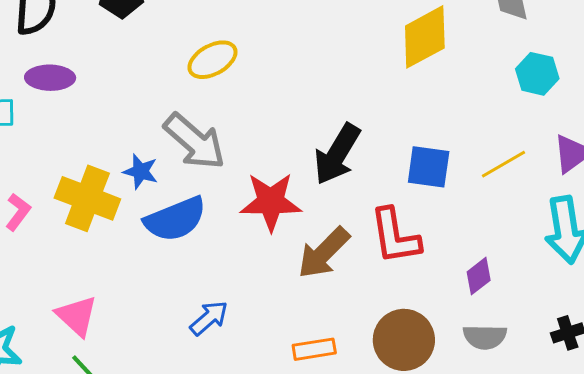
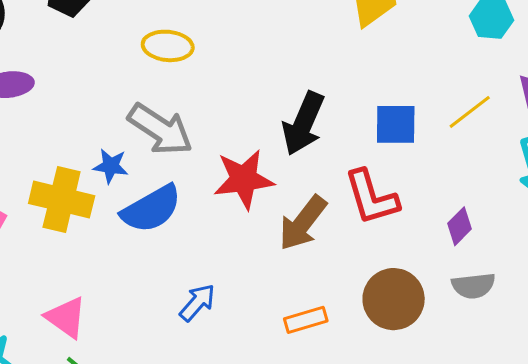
yellow ellipse: (212, 60) -> (168, 46), turned 42

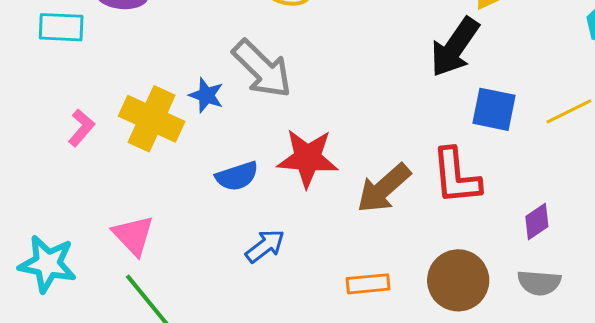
black arrow: (303, 124) -> (455, 47), moved
red star: (244, 179) -> (308, 158), moved
blue semicircle: (151, 209) -> (237, 176), moved, size x0.7

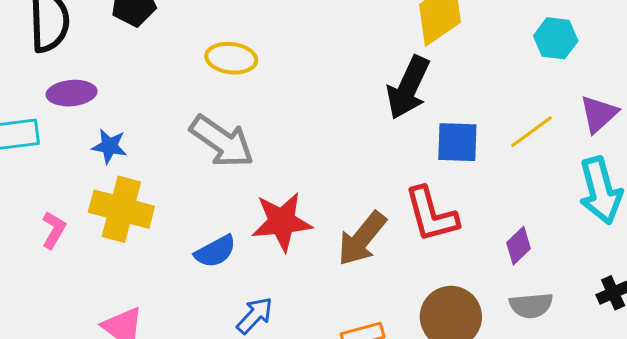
blue star: (206, 95) -> (109, 146), moved

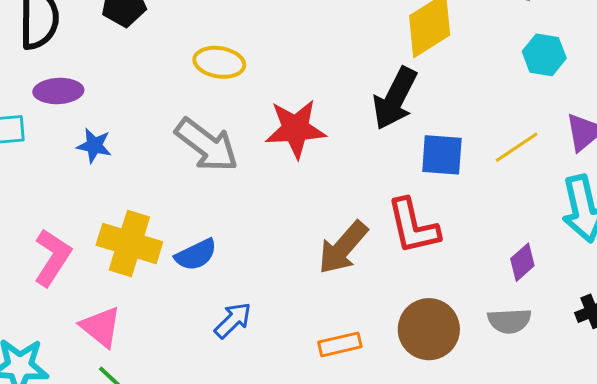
yellow cross: (121, 209) -> (129, 243), moved
red star: (282, 222) -> (295, 129), moved
pink L-shape: (54, 230) -> (52, 257), moved, size x1.5
purple diamond: (519, 246) -> (522, 262), moved

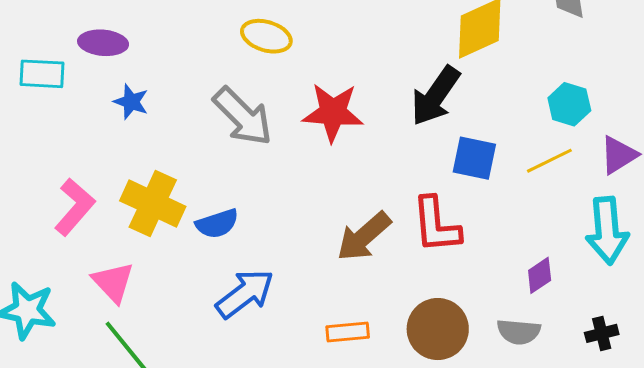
cyan hexagon: (544, 55) -> (569, 104), moved
blue arrow: (233, 320) -> (245, 294), size x1.5

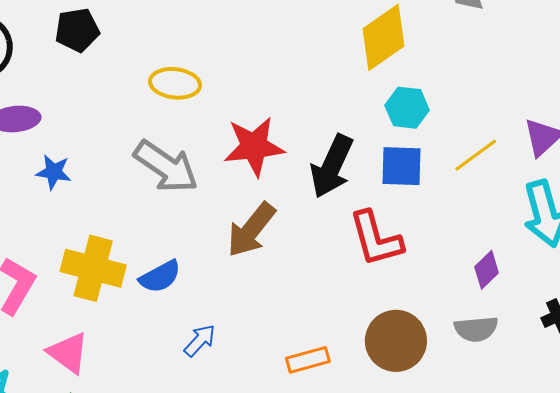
black arrow: (435, 96) -> (332, 166), moved
cyan hexagon: (569, 104) -> (407, 108), moved
brown arrow: (364, 237) -> (251, 230), moved
blue arrow: (245, 294) -> (200, 340), size x0.6

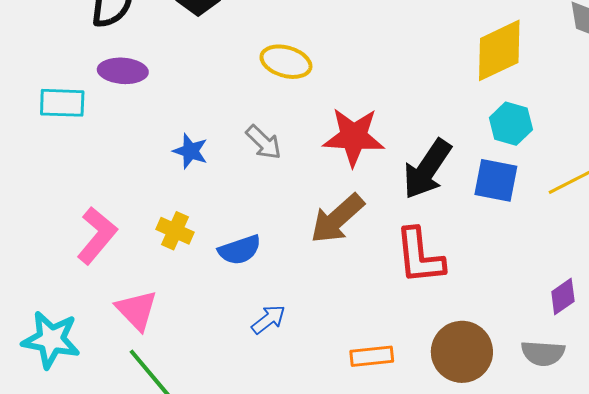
gray arrow: (166, 167) -> (264, 142), size x0.6
blue star: (54, 172) -> (190, 151), moved
red L-shape: (376, 239) -> (420, 256), moved
yellow cross: (93, 268) -> (175, 231), size x0.6

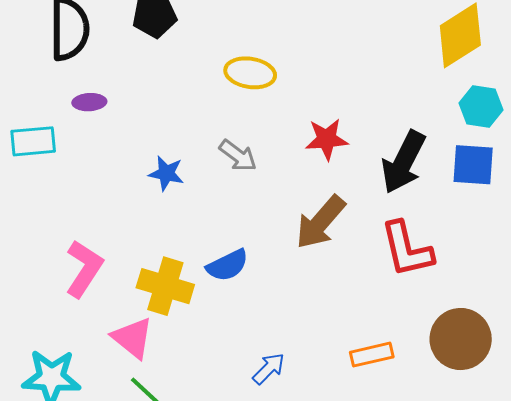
purple ellipse: (123, 71) -> (89, 102), size x0.7
red star: (354, 137) -> (327, 139), size x0.7
yellow cross: (175, 231) -> (165, 286), moved, size x1.5
blue arrow: (268, 319) -> (269, 369), moved

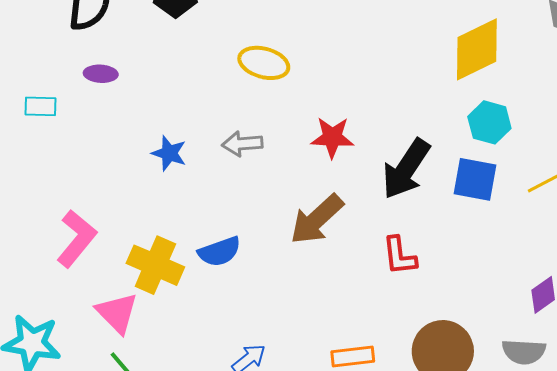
cyan rectangle: (33, 141) -> (40, 106), size x0.7
gray arrow: (238, 156) -> (242, 144), turned 132
red L-shape: (407, 249) -> (399, 256), size x0.7

